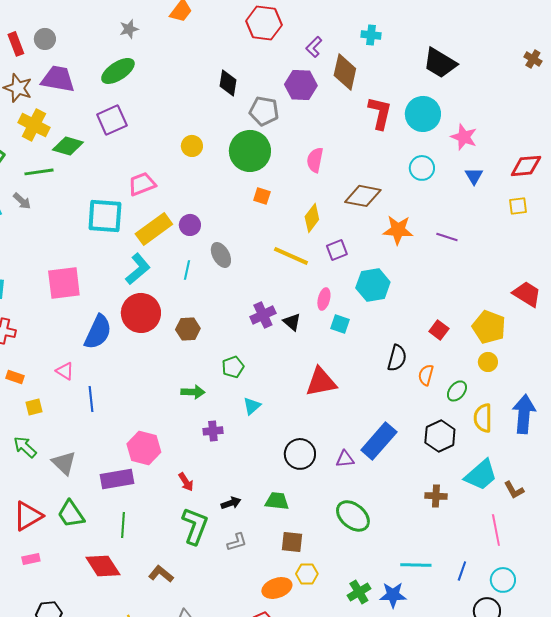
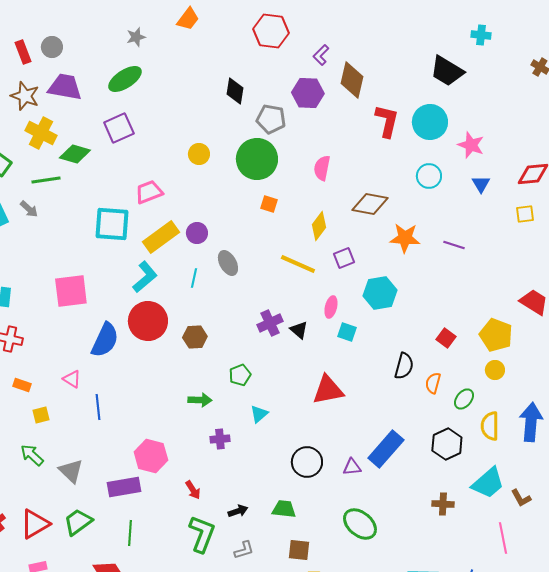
cyan cross: (371, 35) -> (481, 35), moved
green trapezoid: (71, 514) -> (78, 522), turned 88

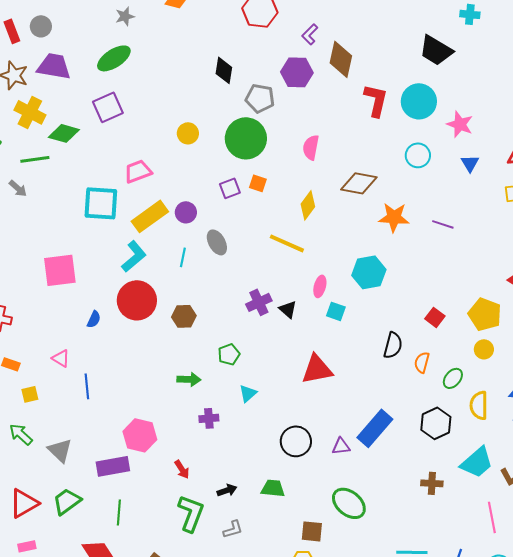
purple square: (344, 258) -> (230, 188), moved
blue semicircle: (105, 340) -> (94, 319), size x0.5
brown square: (299, 550) -> (312, 531), moved

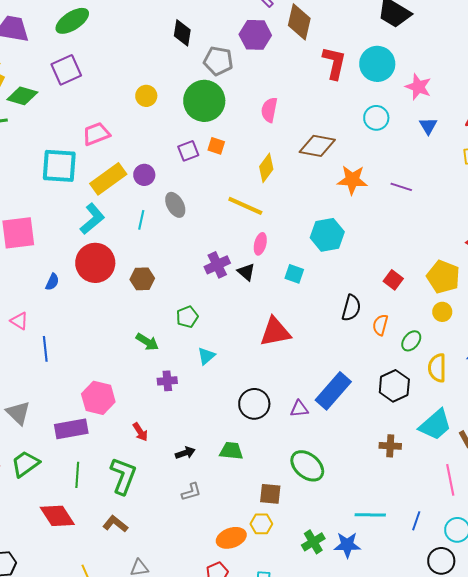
pink ellipse: (320, 286) -> (260, 244), moved
green arrow: (189, 379) -> (147, 342), turned 30
green L-shape: (191, 513) -> (123, 476), moved

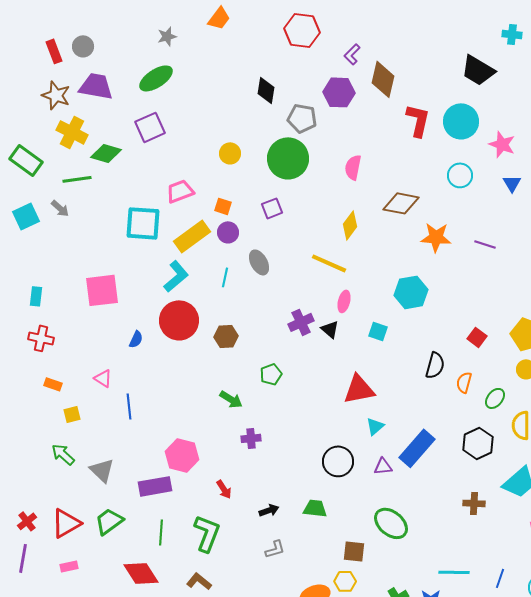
orange square: (216, 146) -> (223, 206), moved
cyan triangle: (206, 356) -> (375, 426), moved

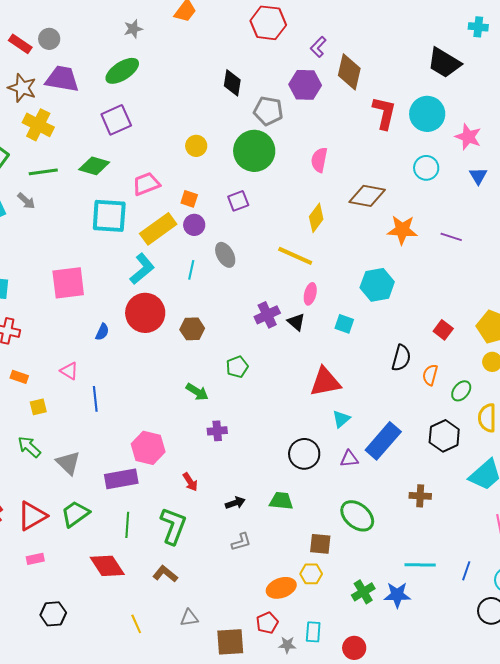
red rectangle: (54, 51) -> (20, 44), turned -35
green diamond: (106, 153) -> (94, 166), moved
brown cross: (474, 503) -> (420, 496), moved

